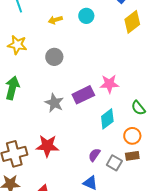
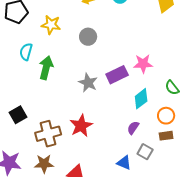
red star: (47, 146) -> (81, 126), turned -30
purple semicircle: (94, 155) -> (133, 128), moved
gray square: (114, 163) -> (145, 152), moved

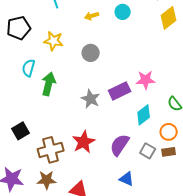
purple semicircle: (133, 128) -> (120, 145), moved, size x1.6
gray square: (145, 152) -> (148, 151), moved

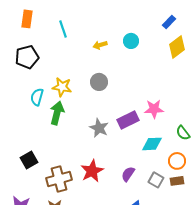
yellow star: (54, 41) -> (62, 87), moved
cyan diamond: (144, 115) -> (152, 144), turned 35
purple semicircle: (120, 145) -> (128, 174), size x0.7

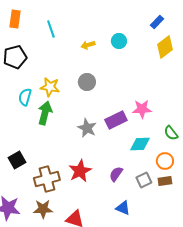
gray square: (156, 180) -> (144, 180), turned 35

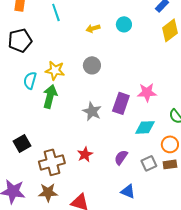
purple rectangle: (116, 120) -> (121, 103), turned -45
red star: (80, 171) -> (85, 154), size x0.7

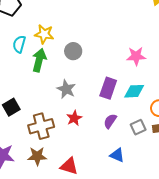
gray circle: (92, 65) -> (73, 51), moved
purple rectangle: (121, 103) -> (108, 88), moved
gray star: (92, 111) -> (66, 89), moved

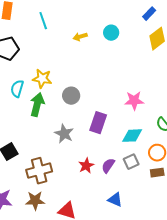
purple rectangle: (108, 88) -> (98, 123), moved
red star: (74, 118) -> (86, 166), moved
gray square: (138, 127) -> (131, 162), moved

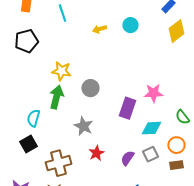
cyan semicircle: (17, 89) -> (33, 118), moved
purple rectangle: (98, 123) -> (127, 108), moved
red star: (86, 166) -> (96, 153), moved

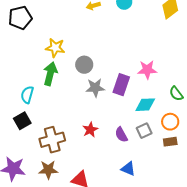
gray star: (83, 126) -> (95, 88), moved, turned -30
purple semicircle: (127, 158) -> (121, 135), turned -63

